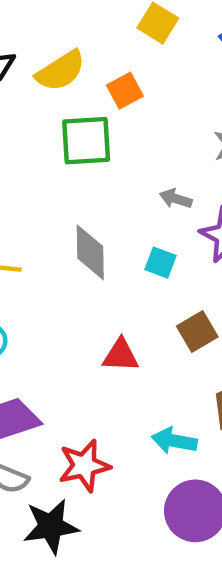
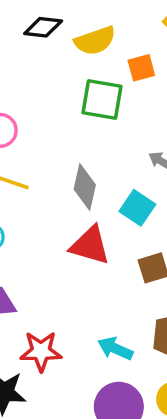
cyan square: (161, 263) -> (137, 208), size x1.4
red triangle: (121, 355) -> (90, 245), moved, size x1.4

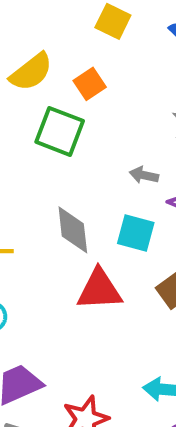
green square: (102, 100) -> (60, 131), turned 30

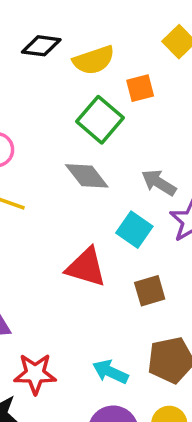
gray arrow: (144, 175) -> (159, 183), size x1.4
gray diamond: (73, 230) -> (87, 176), moved, turned -51

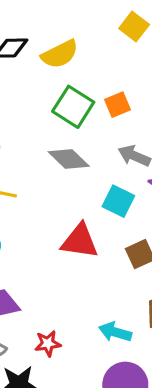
orange square: (140, 88) -> (117, 105), moved
red star: (35, 374) -> (48, 343), size x0.7

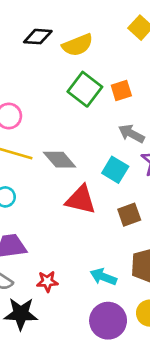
gray diamond: (69, 159) -> (59, 160), moved

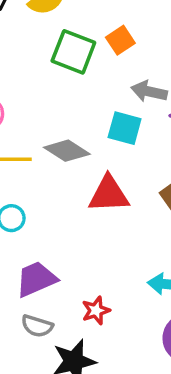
cyan square: (115, 170) -> (125, 128), moved

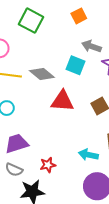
green square: (73, 52) -> (31, 21), moved

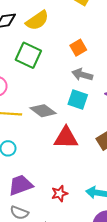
gray arrow: (91, 46) -> (82, 75), moved
red star: (48, 165) -> (60, 193), moved

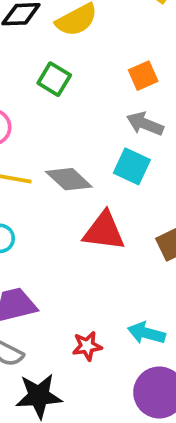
green square: (28, 55) -> (54, 79), size x0.7
red star: (60, 193) -> (87, 346), moved

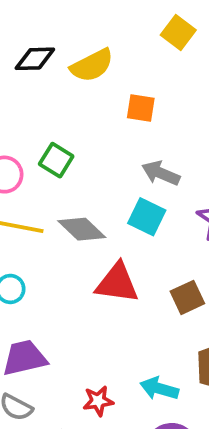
orange square: (143, 76) -> (141, 108), moved, turned 32
green square: (54, 79) -> (56, 160), moved

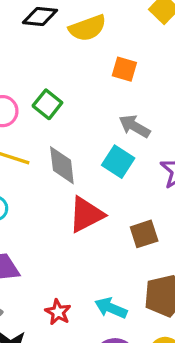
gray diamond: (82, 229) -> (62, 165), turned 33
red triangle: (117, 283) -> (86, 214), turned -42
red star: (98, 401) -> (58, 312), turned 30

